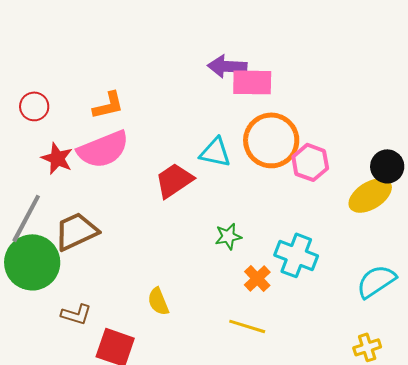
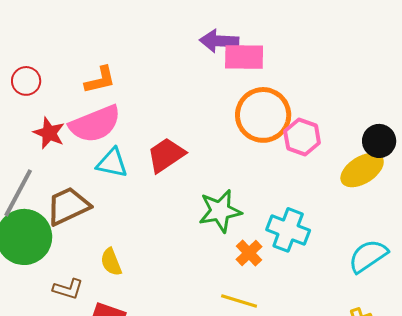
cyan triangle: (215, 152) -> (112, 163), moved
green star: (228, 236) -> (220, 211), size x1.6
yellow semicircle: (158, 301) -> (111, 262), moved

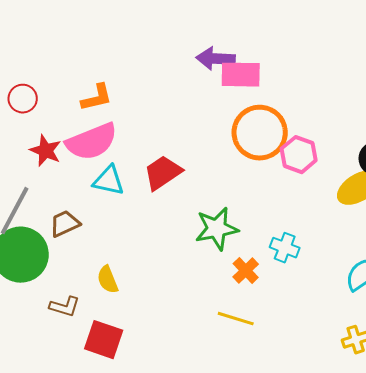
brown trapezoid: (68, 206) -> (65, 224), size x0.7
cyan cross: (288, 230) -> (285, 248), size x0.7

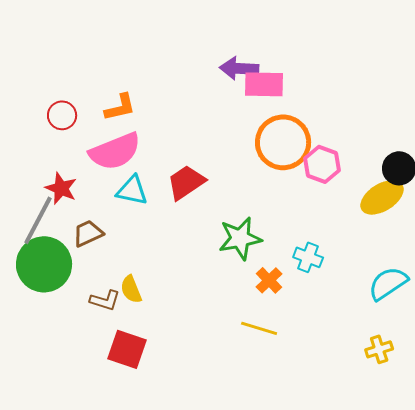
red circle: (23, 99) -> (62, 115), moved
red star: (46, 151) -> (61, 188), moved
brown L-shape: (65, 307) -> (105, 300), moved

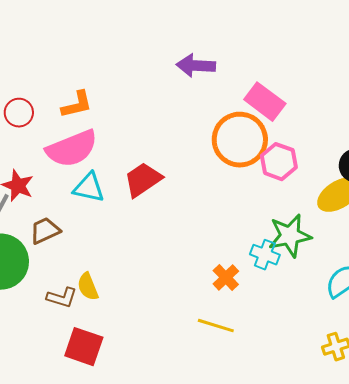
pink rectangle: (264, 84) -> (265, 102), moved, turned 36
green star: (240, 238) -> (290, 236), moved

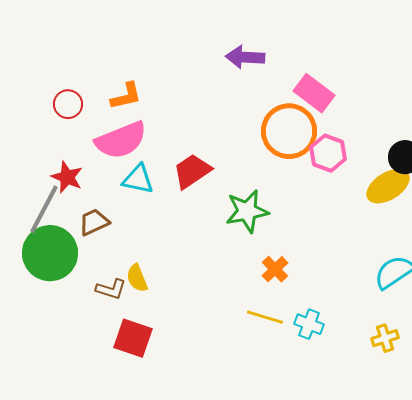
green star: (290, 236) -> (247, 211), moved
cyan cross: (265, 255) -> (309, 324), moved

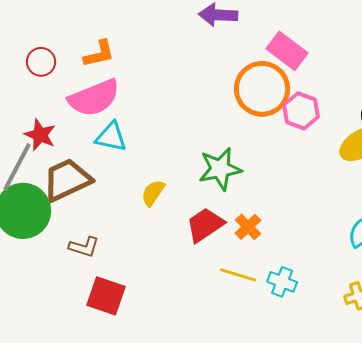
red trapezoid: (192, 171) -> (205, 225), moved
brown trapezoid: (94, 222) -> (67, 180), size x1.6
yellow semicircle: (137, 278) -> (153, 193), moved, turned 56

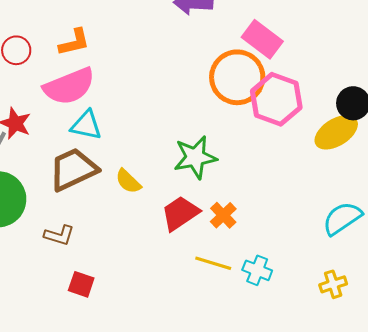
pink hexagon: (301, 111) -> (276, 99), size x1.4
brown trapezoid: (67, 180) -> (73, 169), moved
yellow semicircle: (153, 193) -> (128, 181), turned -80
red square: (106, 296) -> (81, 284), size x0.7

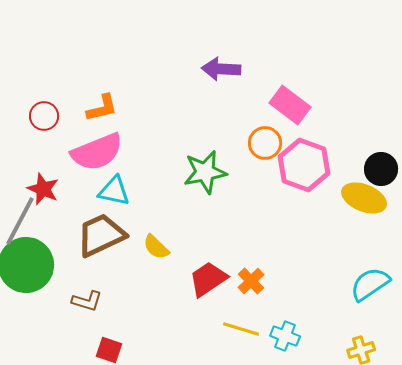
orange circle: (237, 77) -> (265, 143), size x0.6
yellow ellipse: (336, 132) -> (364, 198), turned 54
green star: (195, 157) -> (205, 172), moved

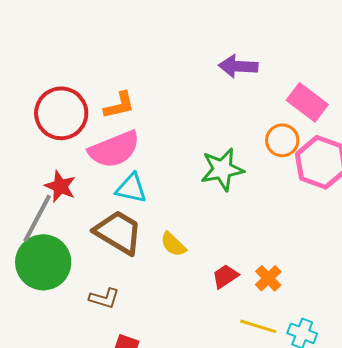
red circle: (44, 116) -> (61, 113), size x1.8
brown trapezoid: (101, 235) -> (118, 232), turned 56
red trapezoid: (208, 279) -> (225, 276), size x0.7

